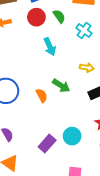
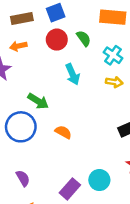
yellow arrow: (87, 68) -> (114, 82), moved
green arrow: (61, 86) -> (38, 101), moved
orange semicircle: (42, 95) -> (63, 132), turned -32

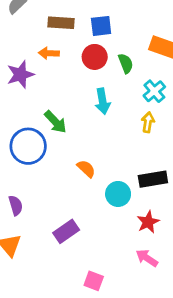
yellow arrow: (114, 82) -> (148, 122), turned -105
orange semicircle: (63, 132) -> (86, 169), moved
cyan circle: (99, 180) -> (118, 194), moved

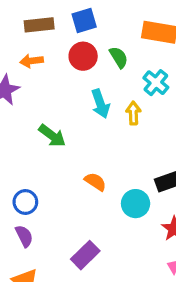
yellow arrow: (148, 122) -> (133, 113), moved
blue circle: (28, 146) -> (25, 202), moved, size x0.6

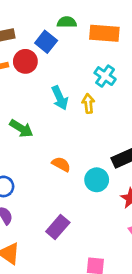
blue square: (84, 21) -> (46, 42), moved, turned -30
red circle: (83, 56) -> (25, 61), moved
green semicircle: (119, 57) -> (67, 22), moved, turned -54

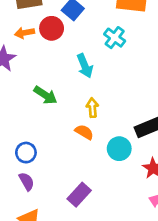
cyan cross: (105, 76) -> (115, 38), moved
yellow arrow: (88, 103) -> (92, 108), moved

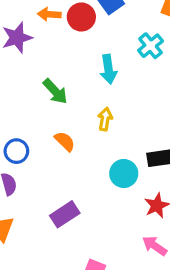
orange semicircle: (84, 132) -> (65, 141), moved

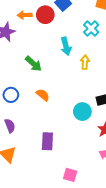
yellow arrow: (105, 119) -> (85, 62), moved
blue circle: (16, 151) -> (11, 95), moved
purple rectangle: (65, 214) -> (47, 141), turned -48

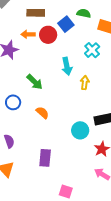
blue circle: (11, 95) -> (13, 102), moved

